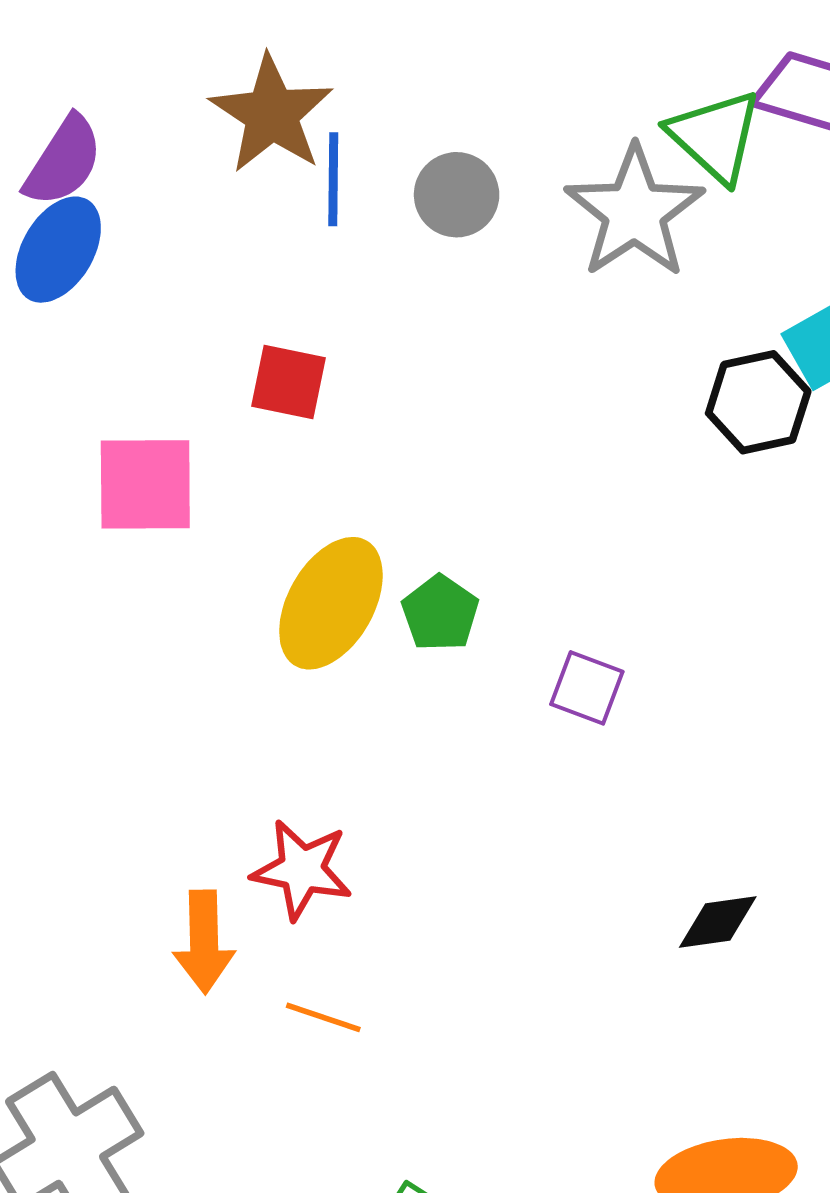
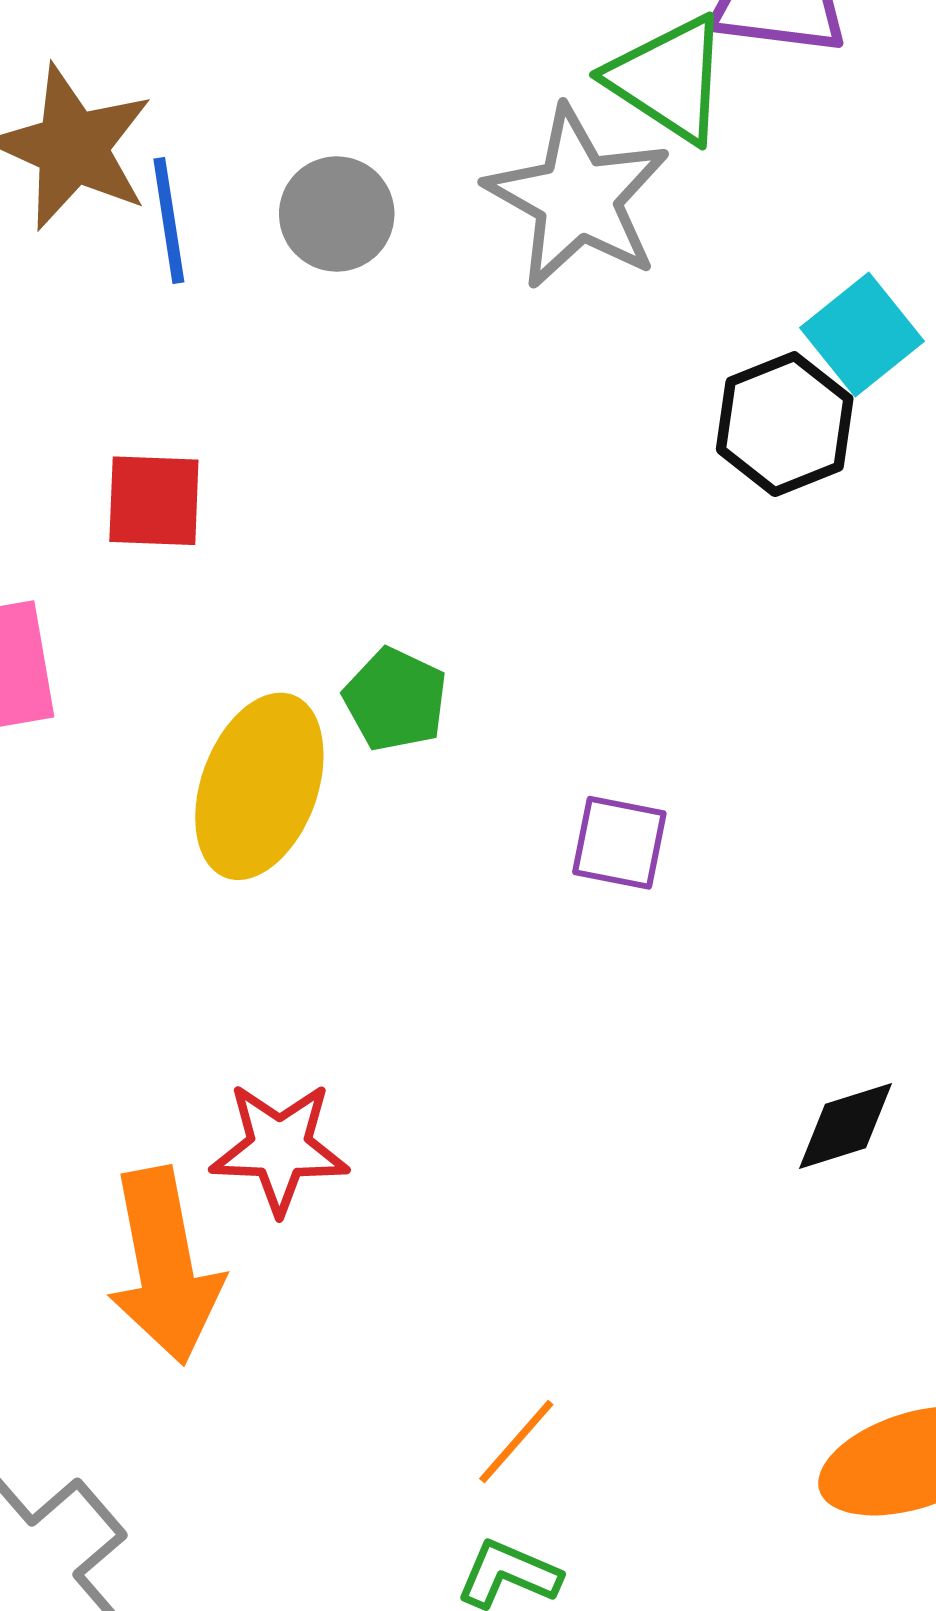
green pentagon: (440, 613) -> (395, 700), moved
orange arrow: (204, 942) -> (165, 1266), size x1.4
orange line: (323, 1017) -> (516, 1442), moved, turned -58

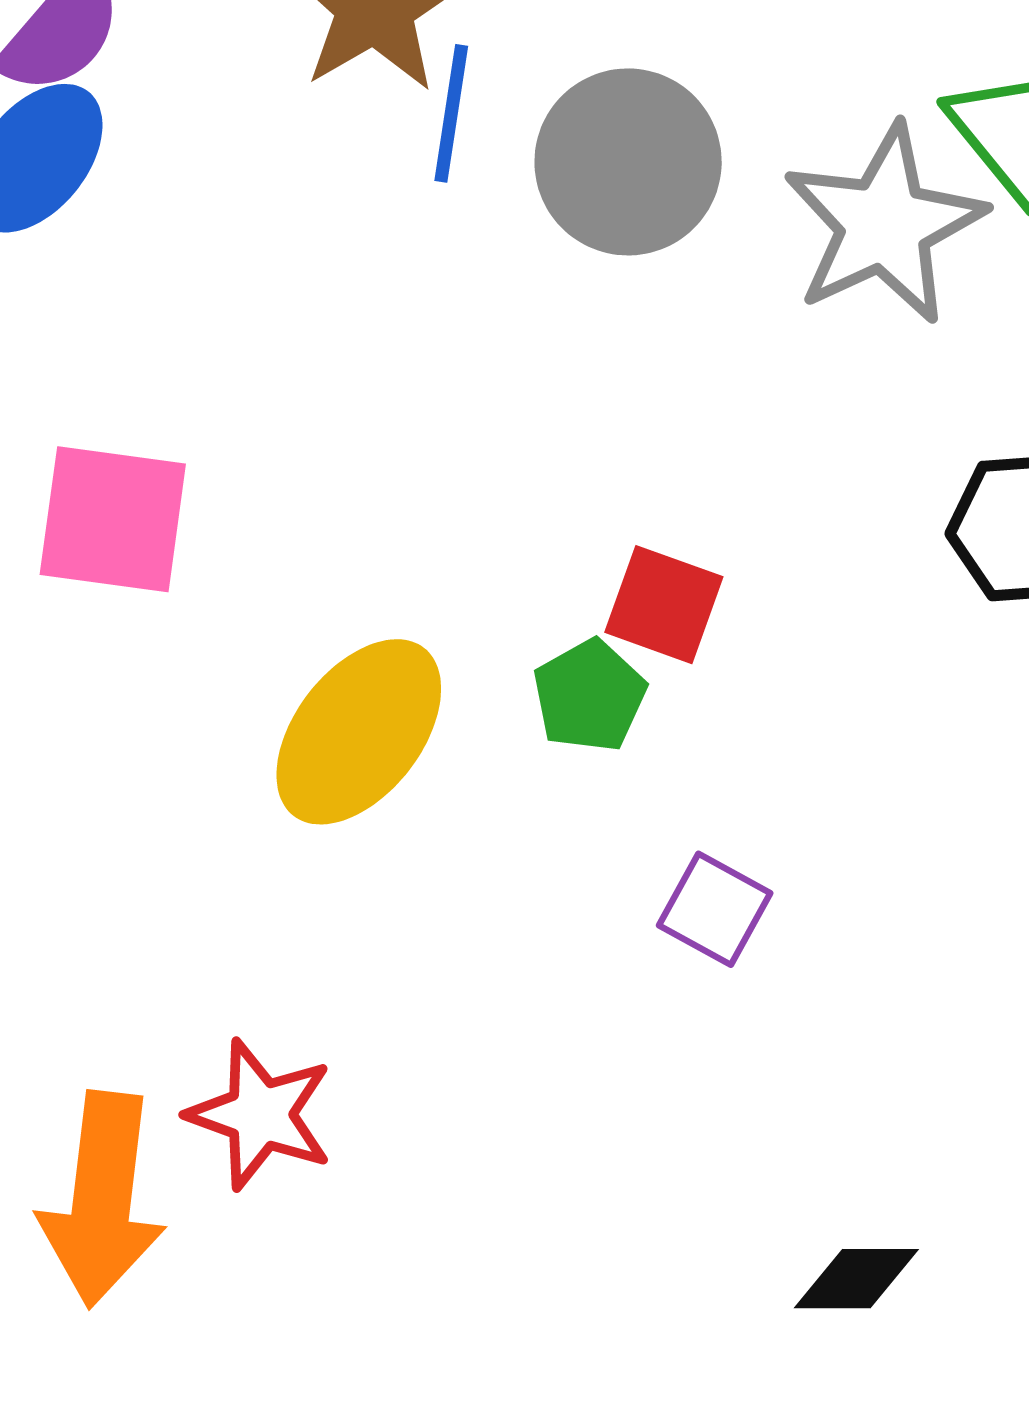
gray circle: (337, 214) -> (628, 162), size x1.5
red square: (154, 501) -> (664, 605), moved
green pentagon: (395, 700) -> (589, 696), moved

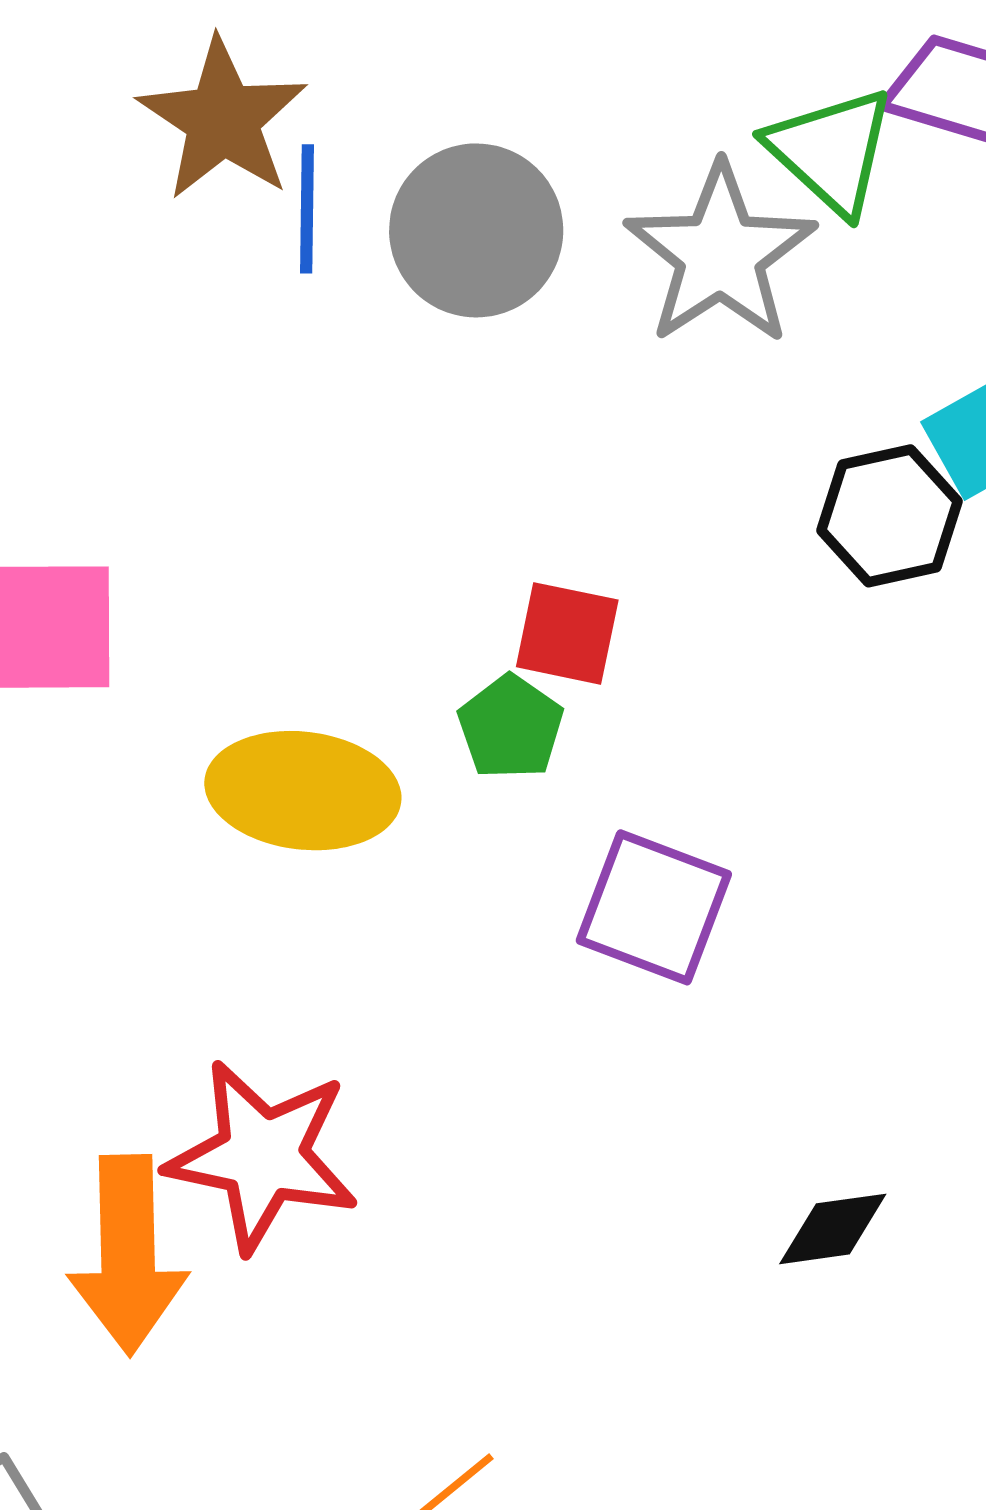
yellow ellipse: (359, 732) -> (303, 791), turned 67
purple square: (715, 909) -> (654, 907), size x1.5
red star: (260, 1115) -> (262, 1156), size x1.4

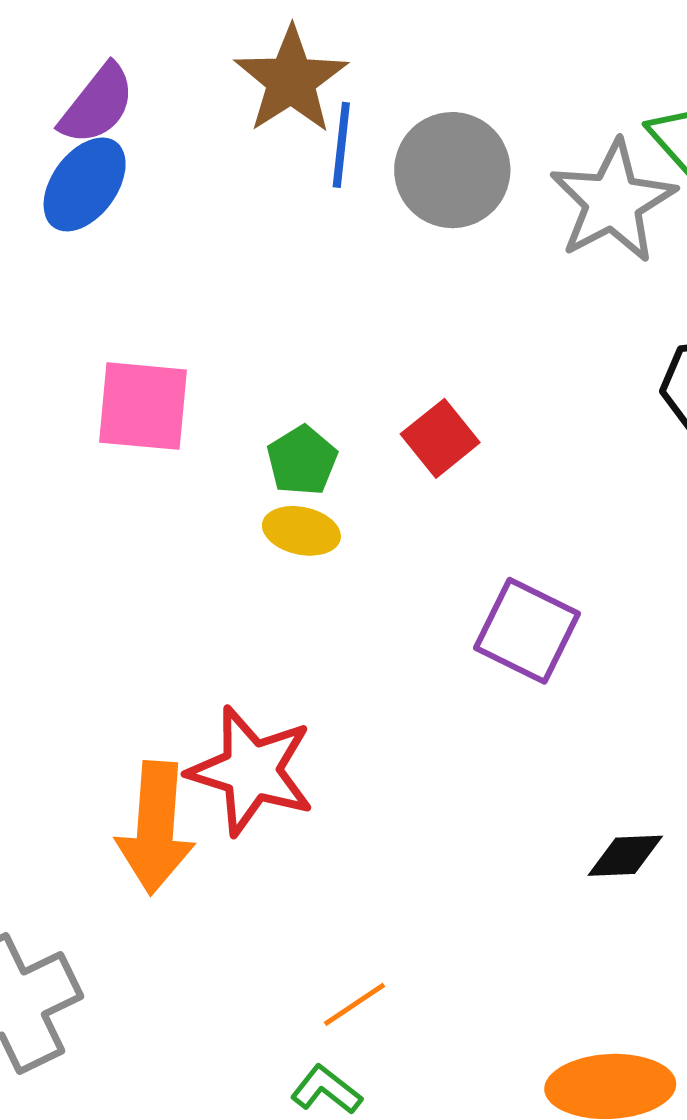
red square: (567, 633) -> (440, 438), moved, turned 34
green pentagon: (511, 727) -> (302, 461), moved
yellow ellipse: (303, 791) -> (301, 531), size x0.6

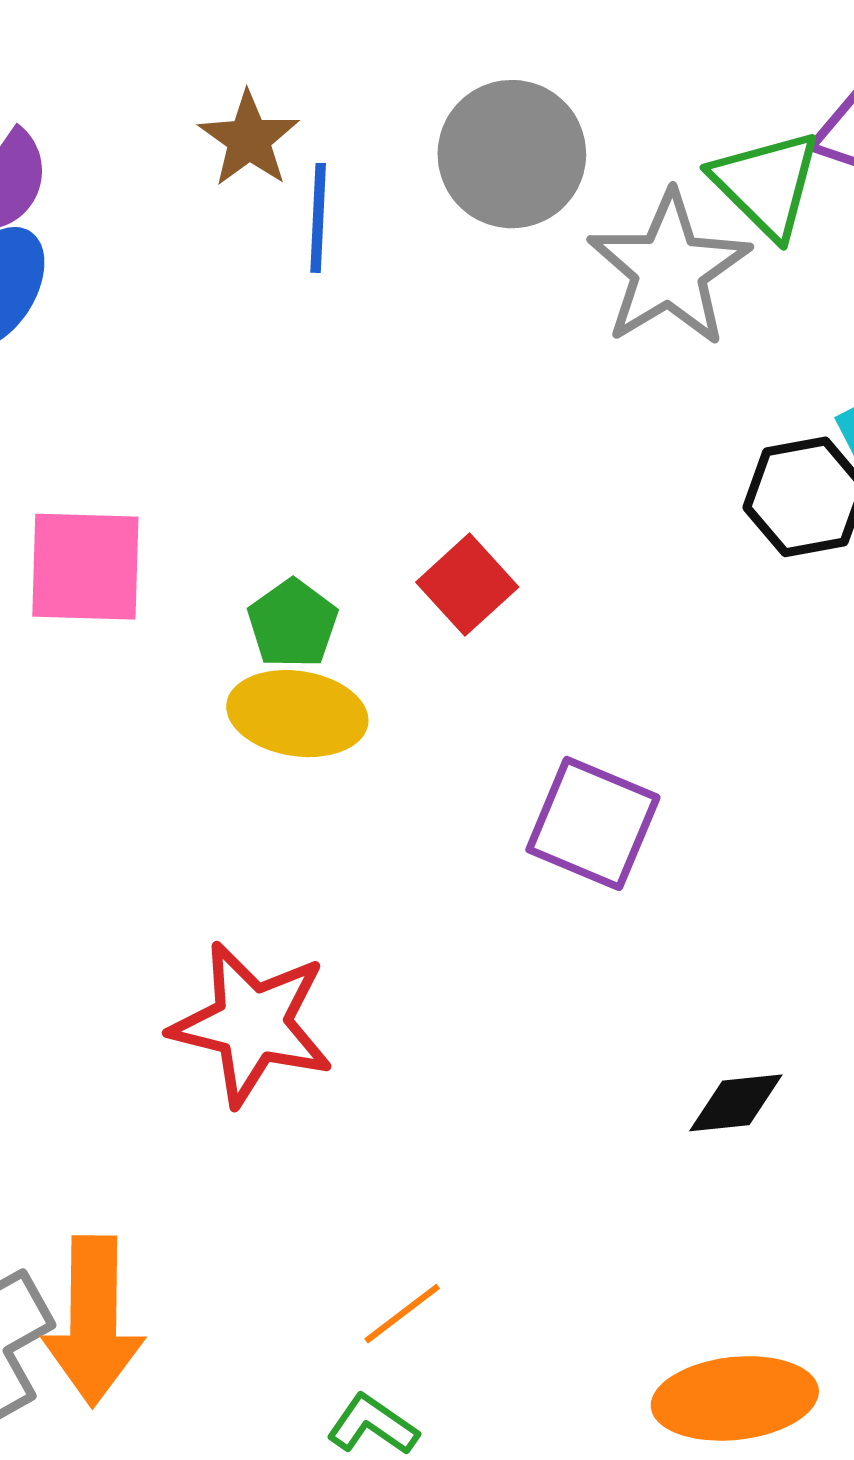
brown star: (291, 80) -> (249, 139), size x0.7
gray circle: (452, 170) -> (512, 154), moved
yellow ellipse: (301, 531) -> (297, 714), size x1.4
orange arrow: (156, 828) -> (93, 1321), moved

